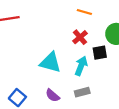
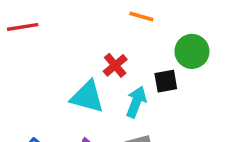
red cross: (80, 37) -> (115, 65), moved

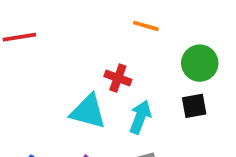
red cross: (115, 65) -> (118, 78), turned -30
black square: (166, 81) -> (194, 106), moved

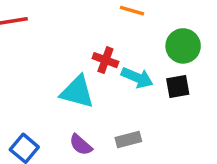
cyan arrow: (140, 117) -> (137, 78), moved, turned 92

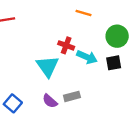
cyan triangle: (77, 92) -> (48, 66), turned 40
gray rectangle: (128, 139) -> (72, 96), moved

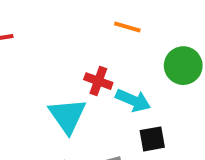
black square: (114, 63) -> (152, 139), moved

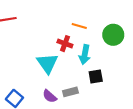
orange line: (127, 27) -> (79, 26), moved
cyan arrow: (133, 100) -> (85, 55), turned 78

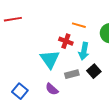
black square: (96, 76) -> (94, 71), turned -32
gray rectangle: (70, 92) -> (72, 74), moved

